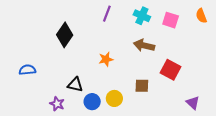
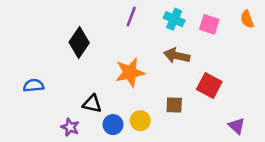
orange star: (106, 59) -> (130, 73), size x1.6

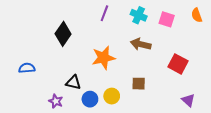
red square: (209, 86) -> (178, 64), moved

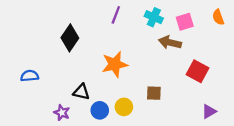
pink square: (167, 19) -> (185, 22), turned -35
brown arrow: (141, 44) -> (170, 42), moved
purple triangle: (188, 100) -> (209, 111), turned 48

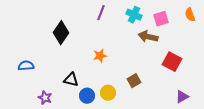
orange star: (115, 64) -> (100, 56), size x0.6
brown square: (154, 93) -> (134, 81), turned -32
purple star: (62, 113) -> (45, 98), moved

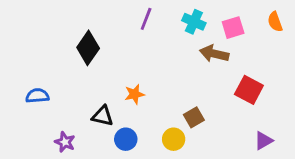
orange star: (100, 56) -> (134, 94), moved
yellow circle: (108, 93) -> (174, 139), moved

